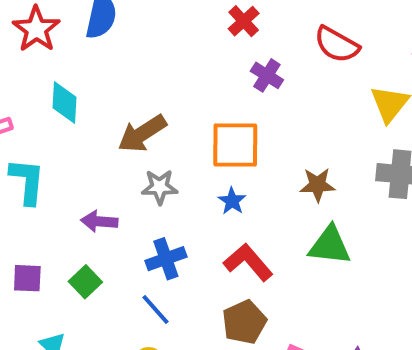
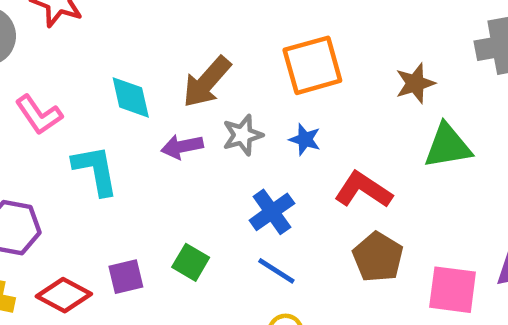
cyan diamond: (64, 103) -> (131, 97), moved
blue star: (232, 201) -> (305, 139), moved
purple arrow: (99, 221) -> (182, 147), moved

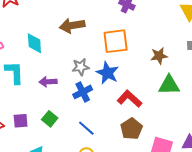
brown arrow: (207, 82) -> (72, 26), moved, turned 30
blue star: (305, 139) -> (107, 73), size x1.6
purple arrow: (182, 147) -> (48, 82), moved
blue cross: (272, 212) -> (83, 92), moved

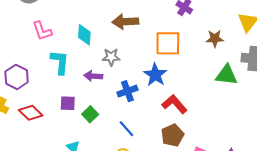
brown star: (159, 56) -> (215, 39), moved
gray star: (81, 67) -> (111, 57), moved
green triangle: (169, 85) -> (226, 75), moved
purple square: (21, 121) -> (68, 103), moved

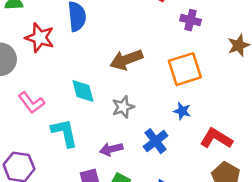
blue star: (155, 75) -> (182, 111), size x0.6
purple arrow: (93, 76) -> (111, 149), moved

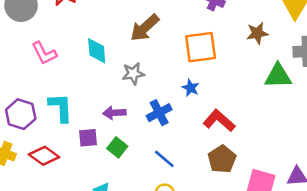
brown arrow: (126, 60) -> (145, 28), turned -32
cyan L-shape: (65, 133) -> (61, 108), moved

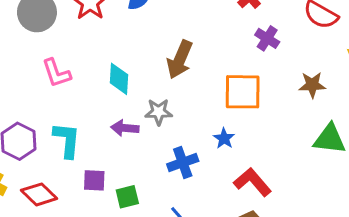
brown arrow: (145, 28) -> (180, 60), turned -32
purple arrow: (114, 113) -> (125, 128), moved
green square: (117, 147) -> (127, 197), turned 30

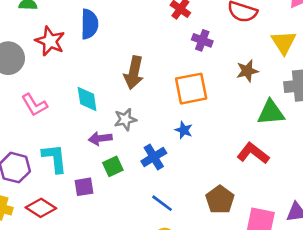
red L-shape: (252, 182) -> (253, 153), moved
green square: (127, 197) -> (113, 166), moved

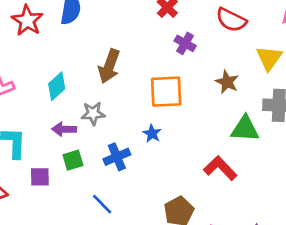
brown star: (247, 71) -> (227, 82), turned 30
cyan diamond: (87, 99) -> (57, 86), turned 48
blue line: (162, 203) -> (102, 204), moved

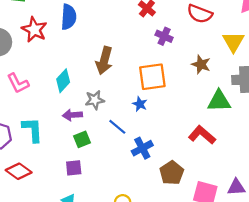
blue star: (152, 133) -> (140, 104), moved
blue cross: (117, 157) -> (142, 148), moved
purple square: (40, 177) -> (74, 168), moved
blue line: (102, 204) -> (117, 127), moved

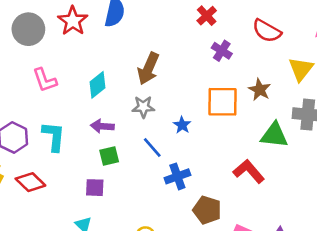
orange square: (152, 77) -> (222, 102), moved
gray star: (95, 100) -> (143, 107), moved
brown pentagon: (172, 173) -> (207, 210), turned -30

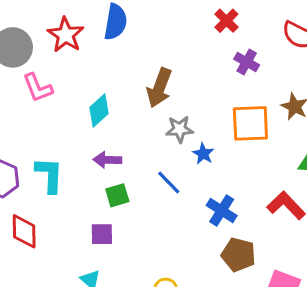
pink L-shape: (45, 80) -> (38, 88), moved
gray star: (143, 107) -> (180, 129), moved
blue cross: (177, 176) -> (222, 211), moved, turned -35
red diamond: (30, 182) -> (24, 231), turned 48

